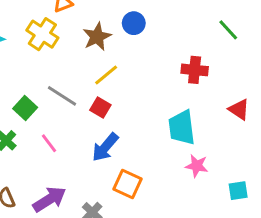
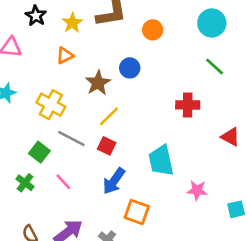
yellow cross: (42, 34) -> (51, 105), moved
cyan trapezoid: (182, 128) -> (161, 161), moved

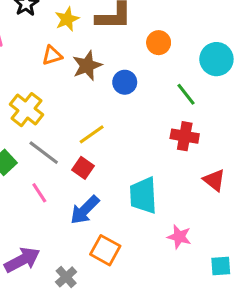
cyan circle: (212, 23) -> (216, 59), moved
green line: (215, 67) -> (186, 94), moved
brown star: (98, 83) -> (87, 66), moved
red triangle: (231, 137) -> (214, 180), moved
pink line: (63, 182) -> (39, 193), moved

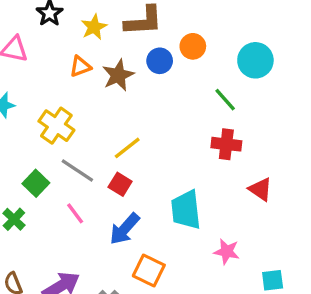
blue circle: (125, 82) -> (160, 61), moved

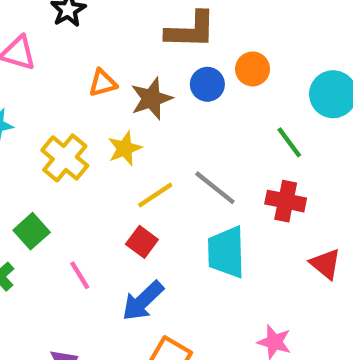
yellow star: (94, 27) -> (125, 148), moved
gray line: (77, 170) -> (215, 188), moved
cyan trapezoid: (186, 210) -> (226, 252), moved

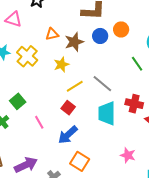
yellow cross: (65, 158) -> (27, 56), moved
red cross: (286, 201) -> (134, 104), moved

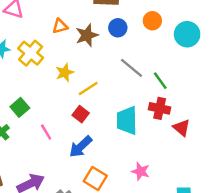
orange circle: (121, 29) -> (152, 21), moved
yellow star: (61, 64) -> (65, 73), moved
green line: (137, 64) -> (160, 81), moved
gray line: (102, 84) -> (131, 68), moved
pink star: (128, 155) -> (141, 171), moved

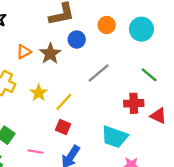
gray line: (131, 68) -> (99, 73), turned -65
green line: (160, 81) -> (149, 75), moved
cyan trapezoid: (127, 120) -> (115, 137), moved, turned -56
pink line: (46, 132) -> (36, 152), turned -35

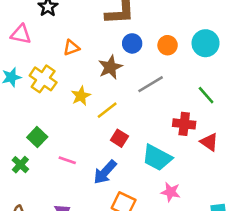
orange circle: (107, 25) -> (168, 45), moved
brown star: (50, 54) -> (110, 67), moved
red square: (63, 127) -> (119, 138), moved

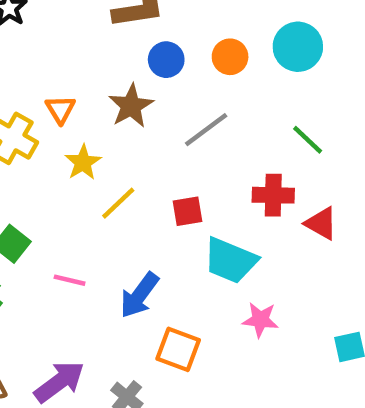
orange triangle: (71, 48) -> (60, 109), moved, turned -36
yellow line: (107, 110) -> (118, 203), moved
red square: (119, 138) -> (188, 211), moved, turned -36

